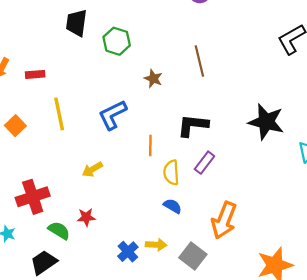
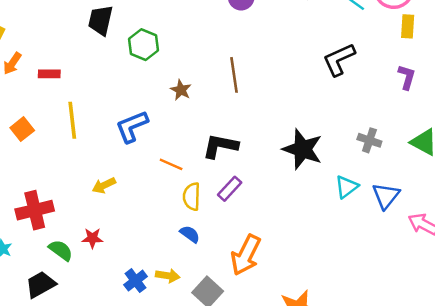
orange line: (150, 146) -> (171, 164), turned -72

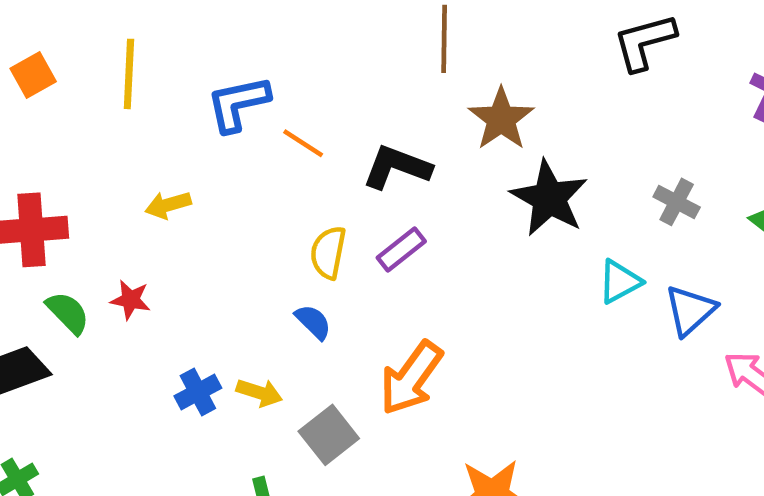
brown star: (181, 90) -> (501, 119), moved, size x1.6
orange line: (171, 164) -> (303, 143), moved

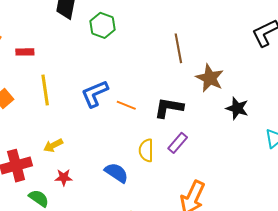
black star: (549, 198) -> (237, 108), size x0.7
yellow arrow: (168, 205) -> (53, 145), moved
red star: (130, 300) -> (64, 177), moved
blue semicircle: (313, 322) -> (116, 173), moved, size x1.4

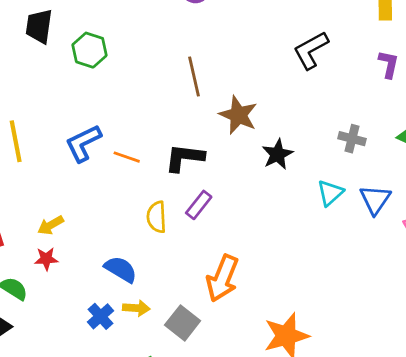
black star: (237, 108) -> (277, 154), turned 30
yellow arrow: (53, 145) -> (51, 225), moved
blue semicircle: (116, 173) -> (121, 269), moved

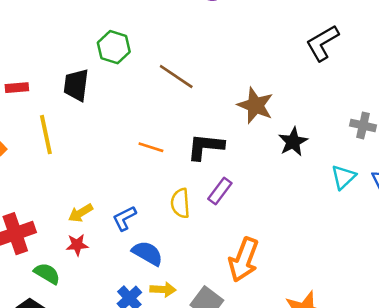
black trapezoid: (39, 26) -> (76, 85), moved
brown line: (194, 76) -> (176, 76), moved, turned -42
blue L-shape: (83, 143) -> (124, 218), moved, size x0.7

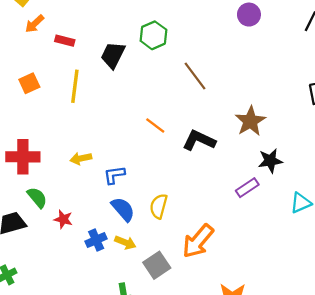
purple rectangle: (220, 191) -> (247, 188), moved
yellow semicircle: (180, 203) -> (159, 206), moved
red star: (77, 245) -> (63, 219), moved

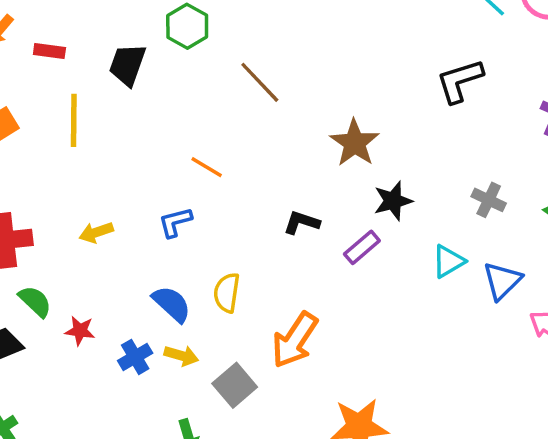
black L-shape: (199, 140) -> (302, 222), moved, size x0.7
blue L-shape: (114, 175) -> (175, 222), moved

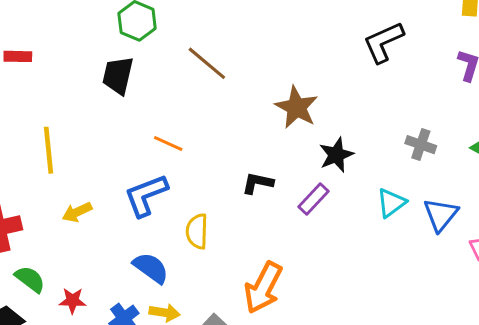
black trapezoid: (127, 65) -> (118, 75), moved
yellow line: (74, 120) -> (49, 150), moved
blue L-shape: (175, 222) -> (146, 195), size x1.5
yellow semicircle: (227, 293) -> (197, 231), moved

